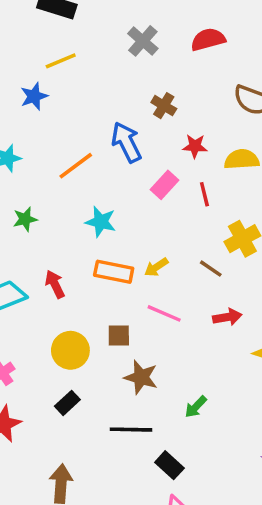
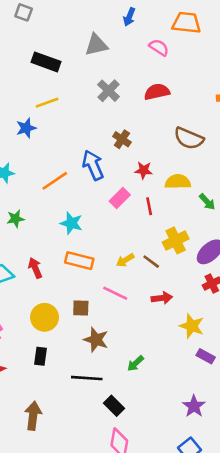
yellow arrow: (156, 267) -> (125, 260), moved
black rectangle: (67, 403) -> (41, 356), turned -42

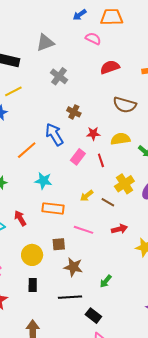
blue arrow: (129, 17) -> (80, 15), moved, turned 40
red semicircle: (157, 92) -> (110, 67), moved
yellow arrow: (125, 260) -> (87, 196), moved

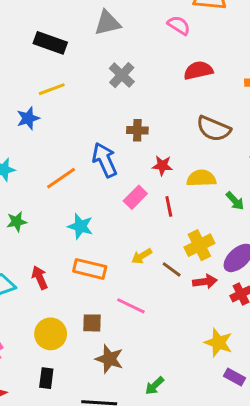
brown cross: (74, 112) -> (137, 130), turned -32
red arrow: (119, 229) -> (205, 282), moved

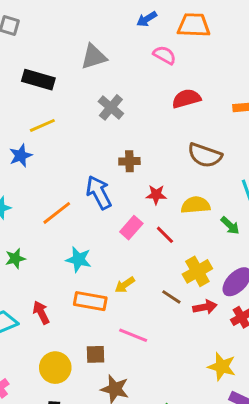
red line: (169, 206) -> (165, 235), turned -30
yellow arrow: (142, 256) -> (125, 285), moved

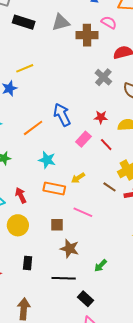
black rectangle: (38, 80) -> (24, 22), moved
gray cross: (111, 107) -> (103, 77), moved
brown cross: (129, 161) -> (87, 35), moved, size x1.5
yellow circle: (55, 368) -> (18, 225), moved

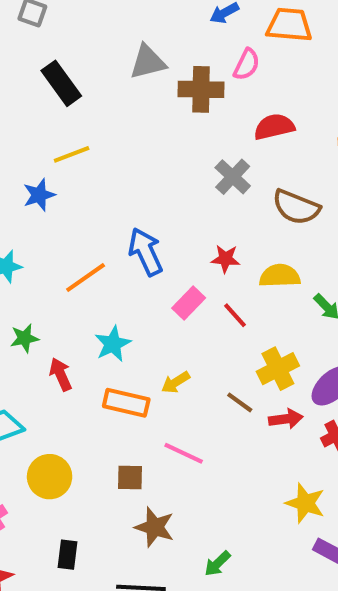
black rectangle: (24, 22) -> (61, 83), moved, turned 35
pink semicircle: (109, 22) -> (247, 64), turned 84
cyan star: (47, 160) -> (113, 344), turned 30
red arrow: (21, 195) -> (61, 374), moved

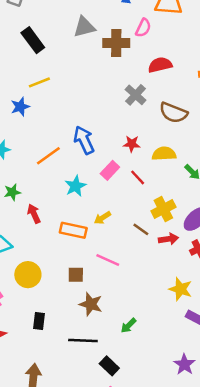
cyan star: (113, 344) -> (75, 186), moved

